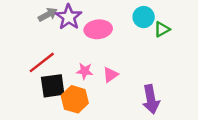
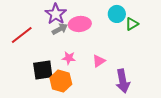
gray arrow: (48, 15) -> (60, 29), moved
red line: (42, 62) -> (22, 35), moved
pink triangle: (110, 75) -> (99, 61), moved

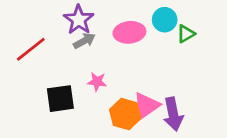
pink ellipse: (80, 24) -> (129, 32), moved
pink triangle: (99, 61) -> (146, 106), moved, size x1.5
orange hexagon: (61, 81) -> (125, 114), moved

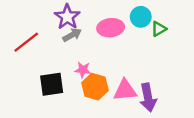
pink triangle: (146, 106) -> (125, 90), turned 30
orange hexagon: (125, 114) -> (95, 87), moved

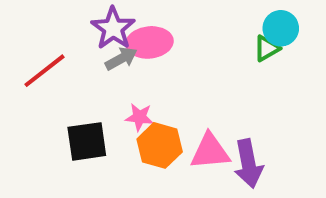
cyan circle: (141, 17) -> (281, 28), moved
pink ellipse: (111, 28) -> (149, 42), moved

